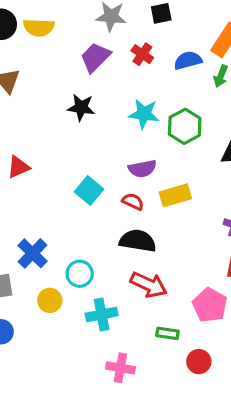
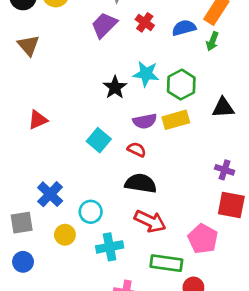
black star: (81, 107) -> (115, 87), moved, turned 30
yellow rectangle: (175, 195) -> (176, 120), moved
green rectangle: (167, 333) -> (166, 263), size x1.6

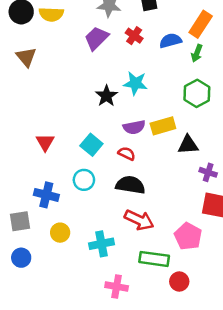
green hexagon: (181, 85) -> (197, 93), moved
black triangle: (223, 108) -> (188, 145), moved
red triangle: (38, 120) -> (45, 142), moved, turned -36
blue cross: (50, 194) -> (46, 195), turned -30
cyan circle: (91, 212) -> (84, 180), moved

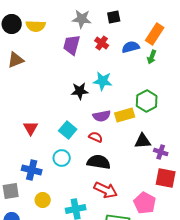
purple trapezoid: (96, 38) -> (72, 45), turned -30
brown triangle: (26, 57) -> (16, 60), turned 48
green hexagon: (197, 93) -> (147, 101), moved
black star: (107, 96) -> (80, 91), turned 30
black triangle: (188, 145) -> (143, 141), moved

